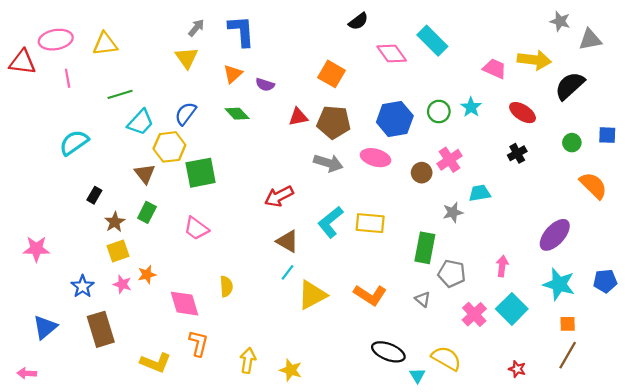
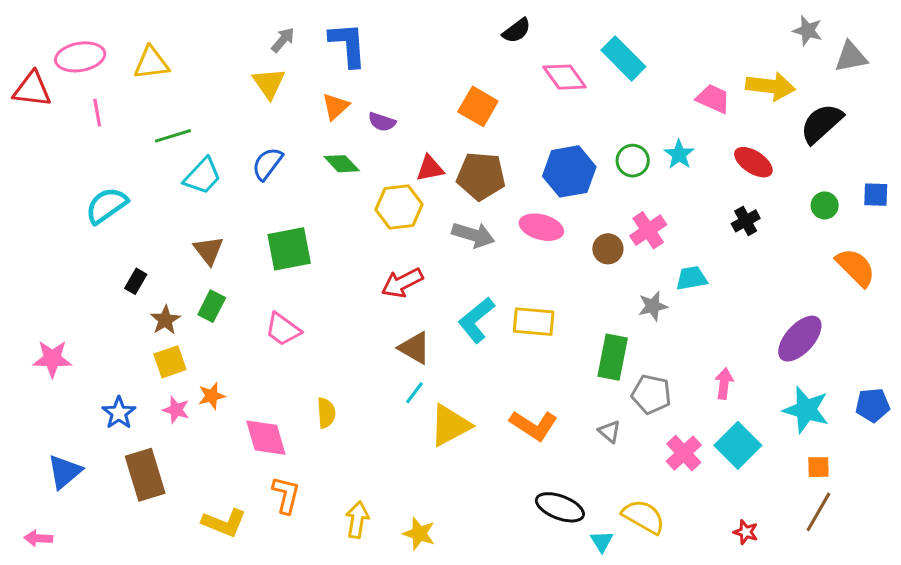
yellow hexagon: (169, 147) -> (399, 207), moved

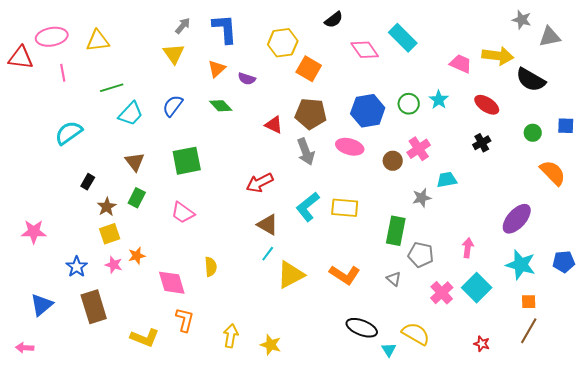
black semicircle: (822, 123) -> (531, 80), turned -108
red triangle: (430, 168) -> (274, 125), moved, turned 36
yellow hexagon: (399, 207) -> (283, 43), moved
gray arrow: (473, 235) -> (306, 152), turned 52

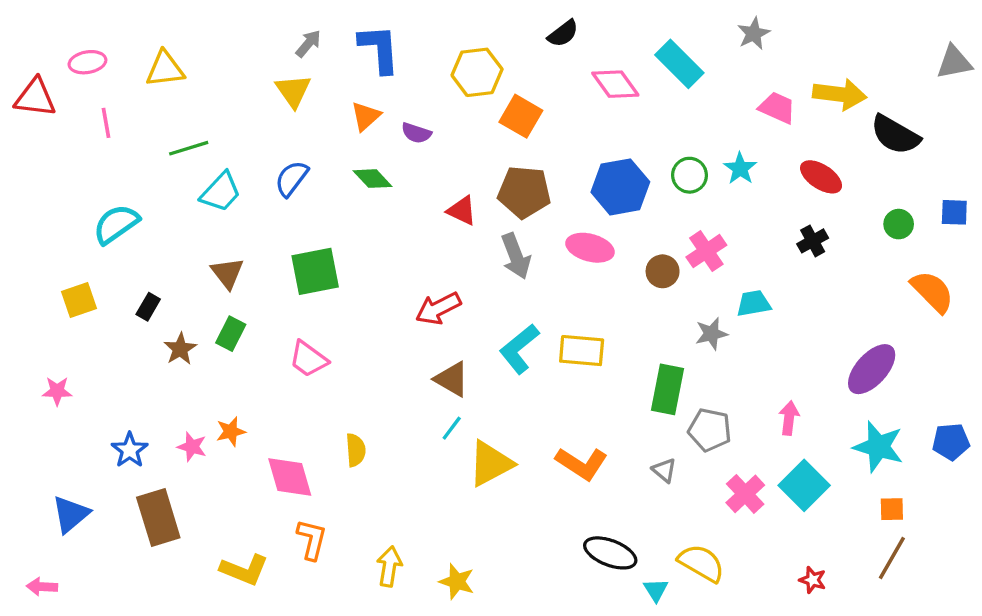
gray star: (522, 20) -> (754, 34), moved, turned 30
pink ellipse: (52, 37) -> (87, 62), size x0.7
gray triangle: (550, 37) -> (954, 62), moved
pink star: (34, 232) -> (57, 391), size x0.7
yellow square: (110, 234) -> (79, 300), moved

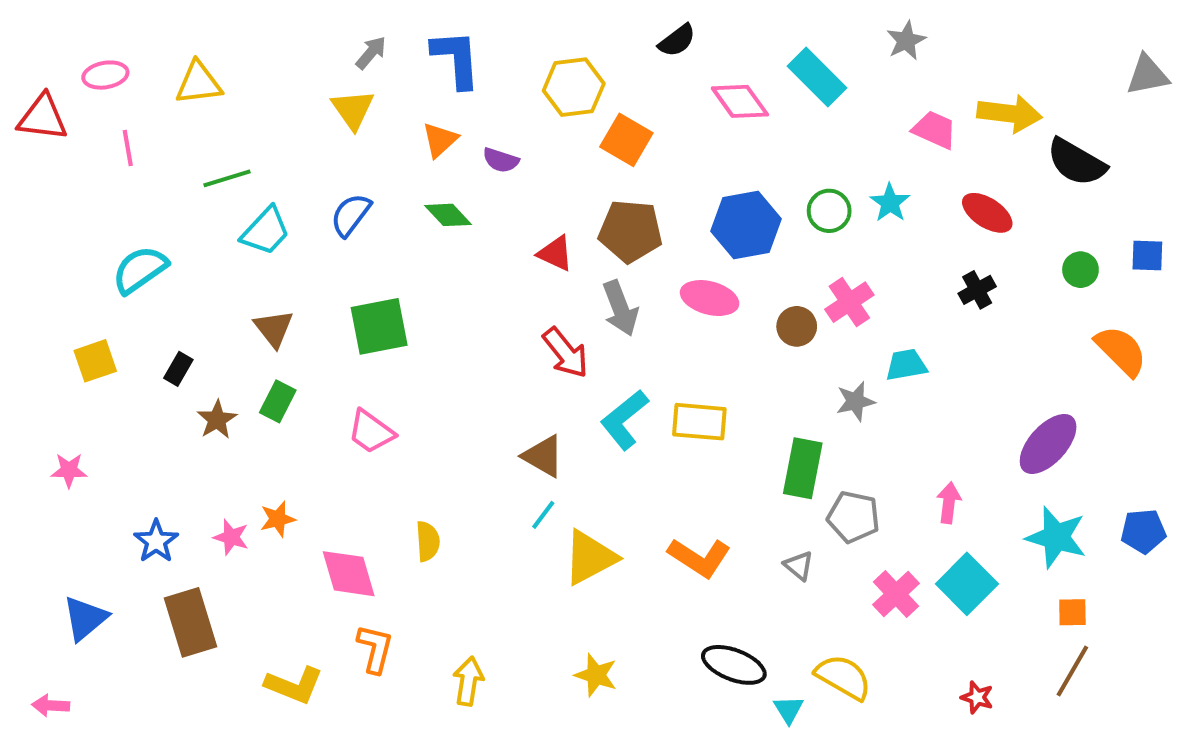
red arrow: (438, 308) -> (566, 353), moved, turned -102
yellow star: (457, 582) -> (596, 675), moved

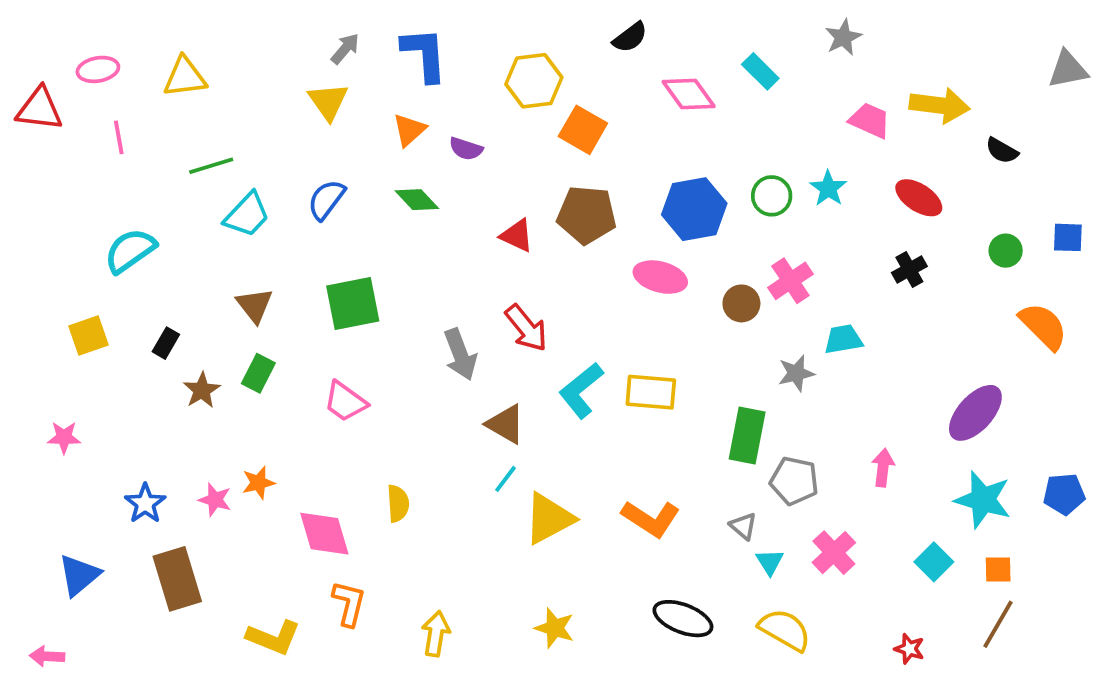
cyan rectangle: (817, 77) -> (760, 71), size x0.7
black semicircle: (1076, 162) -> (1002, 151), size x0.6
gray arrow: (620, 308) -> (460, 354), moved
cyan square: (967, 584) -> (934, 562), moved, size x0.7
cyan triangle: (789, 710) -> (770, 562), moved

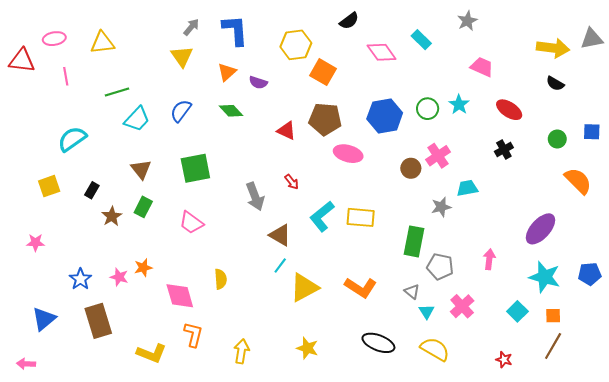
yellow arrow: (940, 105) -> (553, 48), moved
pink ellipse: (660, 277) -> (348, 154), moved
red arrow: (526, 328) -> (292, 182), size x0.6

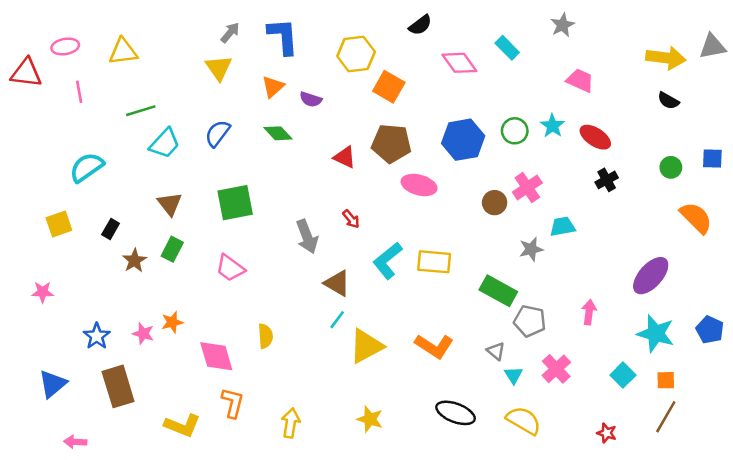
red ellipse: (509, 110) -> (595, 137), moved
green rectangle: (414, 241) -> (498, 291), turned -72
blue pentagon: (590, 274) -> (710, 330), turned 30
pink arrow: (26, 364) -> (75, 442), moved

